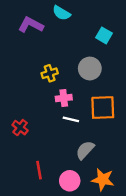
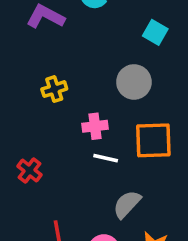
yellow cross: (50, 73) -> (54, 89), moved

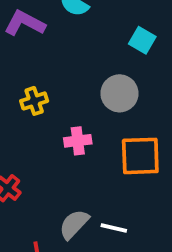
white line: (106, 158) -> (114, 228), moved
gray semicircle: (127, 204) -> (74, 224), moved

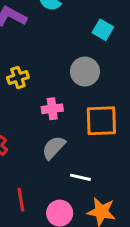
gray semicircle: (74, 224) -> (54, 148), moved

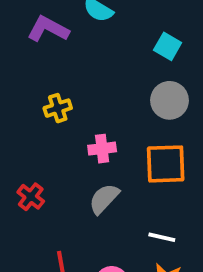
gray circle: (85, 72) -> (170, 100), moved
white line: (80, 177) -> (162, 237), moved

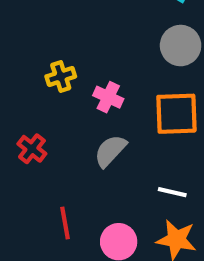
yellow cross: (58, 108) -> (61, 76), moved
pink cross: (102, 149) -> (108, 97), turned 32

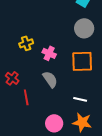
gray semicircle: (110, 151) -> (50, 79), turned 102
red line: (65, 223) -> (26, 97), moved

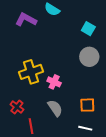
yellow cross: (26, 43) -> (31, 72), size x1.6
orange square: (82, 61) -> (87, 105), moved, size x0.7

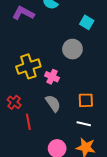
gray circle: (89, 57) -> (72, 49), moved

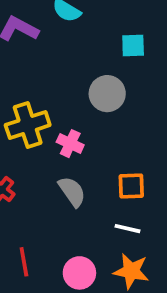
cyan square: (87, 22) -> (133, 46), turned -32
red line: (28, 122) -> (24, 262), moved

